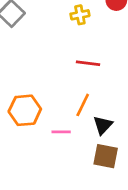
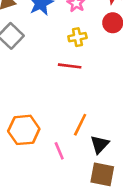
red line: (88, 63) -> (70, 66), moved
pink line: (61, 132) -> (59, 151), turned 66

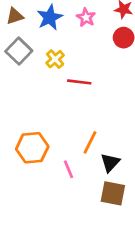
yellow cross: (77, 37) -> (55, 59), moved, turned -30

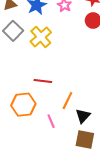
yellow cross: (55, 59) -> (41, 37), size x1.5
red line: (79, 82) -> (43, 81), moved

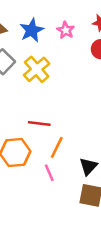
orange line: (67, 101) -> (57, 147), moved

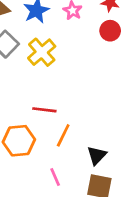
pink line: (49, 173) -> (55, 177), moved

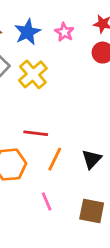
black triangle: (97, 155) -> (92, 159), moved

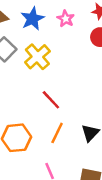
red line: (36, 133) -> (51, 100), moved, turned 40

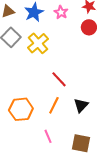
red line: (51, 100) -> (59, 79), moved

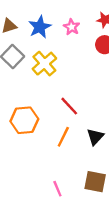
orange hexagon: (21, 109) -> (24, 120), moved
pink line: (48, 136) -> (57, 189), moved

